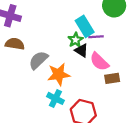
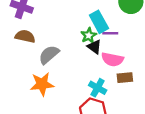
pink semicircle: (99, 62) -> (112, 59), turned -36
orange star: (59, 74) -> (42, 84), moved
cyan cross: (55, 98) -> (98, 88), moved

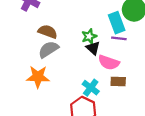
cyan rectangle: (99, 22) -> (117, 23), moved
purple line: (110, 33) -> (119, 38), moved
brown semicircle: (25, 36) -> (48, 32), moved

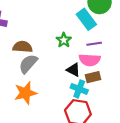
purple line: (119, 38) -> (94, 44), moved
black triangle: (93, 48) -> (73, 70), moved
brown rectangle: (118, 82) -> (93, 77), moved

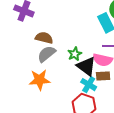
green star: (64, 40) -> (75, 54), moved
black triangle: (73, 70) -> (86, 66), size x1.5

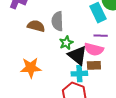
gray semicircle: (47, 54) -> (57, 21), moved, turned -54
cyan cross: (89, 85) -> (79, 74), turned -35

